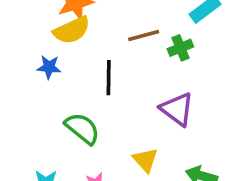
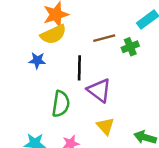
purple triangle: (177, 109) -> (99, 90), moved
green semicircle: (82, 128) -> (61, 104), turned 60

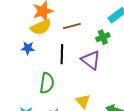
brown line: (104, 38) -> (72, 26), moved
purple triangle: (99, 90) -> (91, 60), moved

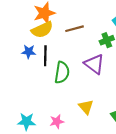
black line: (62, 54) -> (45, 56), moved
green semicircle: (47, 83) -> (62, 72), moved

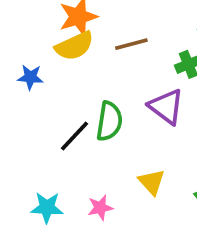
blue star: (29, 52) -> (30, 77), moved
black line: (45, 56) -> (74, 136), moved, turned 42

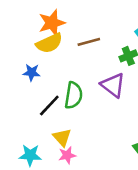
blue star: (30, 77) -> (31, 72), moved
yellow triangle: (152, 182) -> (62, 137), moved

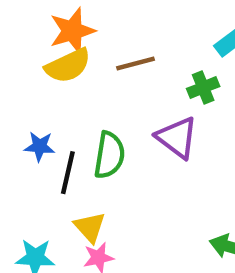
blue star: (31, 72) -> (40, 146), moved
black line: (49, 106) -> (68, 173), turned -30

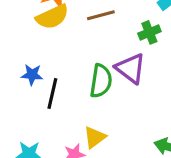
green semicircle: (109, 155) -> (101, 81), moved
yellow triangle: (90, 227) -> (95, 137), moved, turned 35

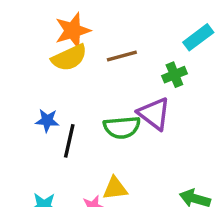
green semicircle: (101, 81) -> (122, 127), turned 76
yellow triangle: (95, 137) -> (115, 188), turned 30

